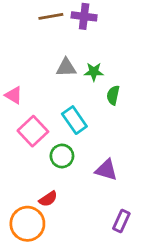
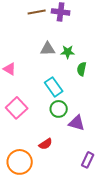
pink square: (33, 131) -> (17, 108), moved
green circle: (62, 156) -> (59, 109), moved
red semicircle: (48, 199) -> (46, 144), moved

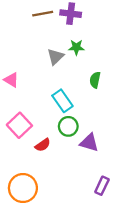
gray triangle: (48, 49) -> (55, 57), turned -42
green star: (68, 52) -> (76, 47), moved
red semicircle: (46, 144) -> (43, 145), moved

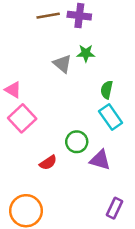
gray triangle: (55, 57) -> (62, 64), turned -36
cyan rectangle: (62, 101) -> (111, 117), moved
pink square: (19, 125) -> (22, 118), moved

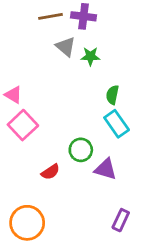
gray triangle: (62, 64) -> (66, 47), moved

